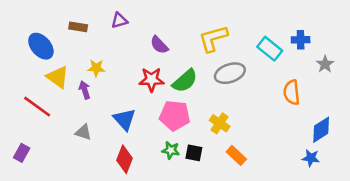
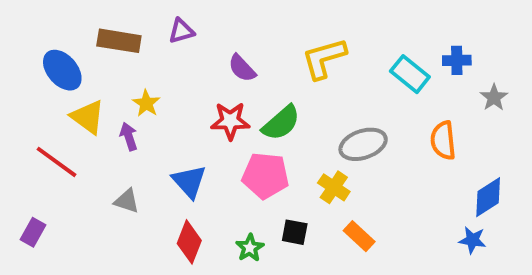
brown rectangle: (78, 27) -> (119, 41), size x1.5
yellow star: (96, 68) -> (146, 103), turned 30
gray ellipse: (230, 73) -> (363, 144), moved
green star: (171, 150) -> (250, 248), moved, turned 30

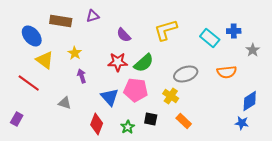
purple arrow: (129, 137) -> (82, 76), moved
orange semicircle: (443, 140) -> (227, 72), turned -90
blue triangle: (189, 181) -> (110, 97), moved

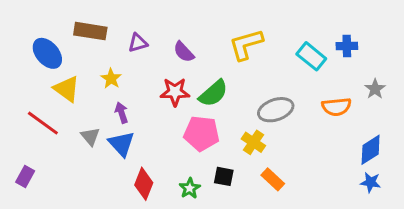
purple triangle: (93, 16) -> (138, 43), moved
gray star: (253, 50) -> (375, 89), moved
blue triangle: (110, 97) -> (121, 144), moved
gray triangle: (65, 103) -> (90, 136), moved, turned 32
blue star: (242, 123) -> (371, 182), moved

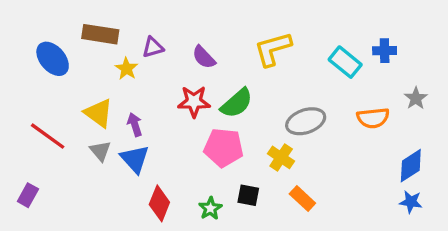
yellow star: (111, 79) -> (127, 69), moved
yellow triangle: (67, 89) -> (99, 113), moved

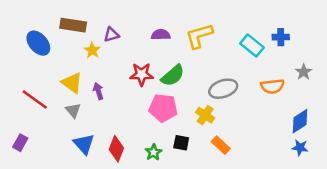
purple semicircle: (204, 57) -> (161, 35), moved, turned 132
blue triangle: (135, 159) -> (84, 144), moved

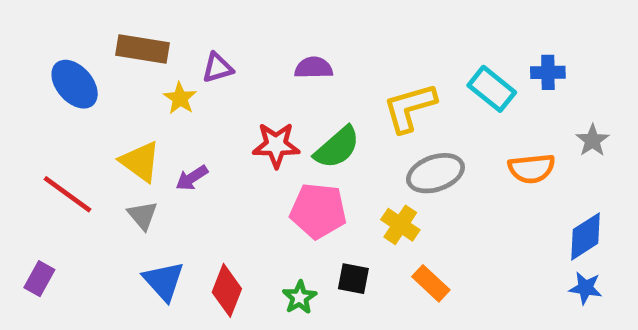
yellow L-shape: (199, 36) -> (410, 108), moved
purple arrow: (98, 91) -> (192, 178), turned -105

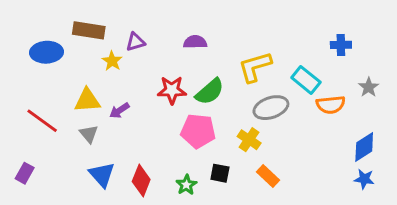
blue ellipse: (75, 84) -> (46, 52), turned -52
cyan rectangle: (492, 89) -> (306, 80), moved
yellow triangle: (140, 161) -> (87, 100), turned -40

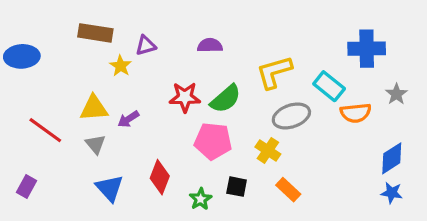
blue cross: (341, 45) -> (367, 49), size x1.6
blue ellipse: (46, 52) -> (22, 56), moved
red diamond: (141, 180) -> (160, 177), moved

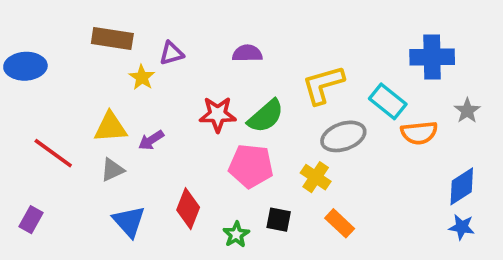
gray triangle: (95, 144) -> (112, 170), turned 45

